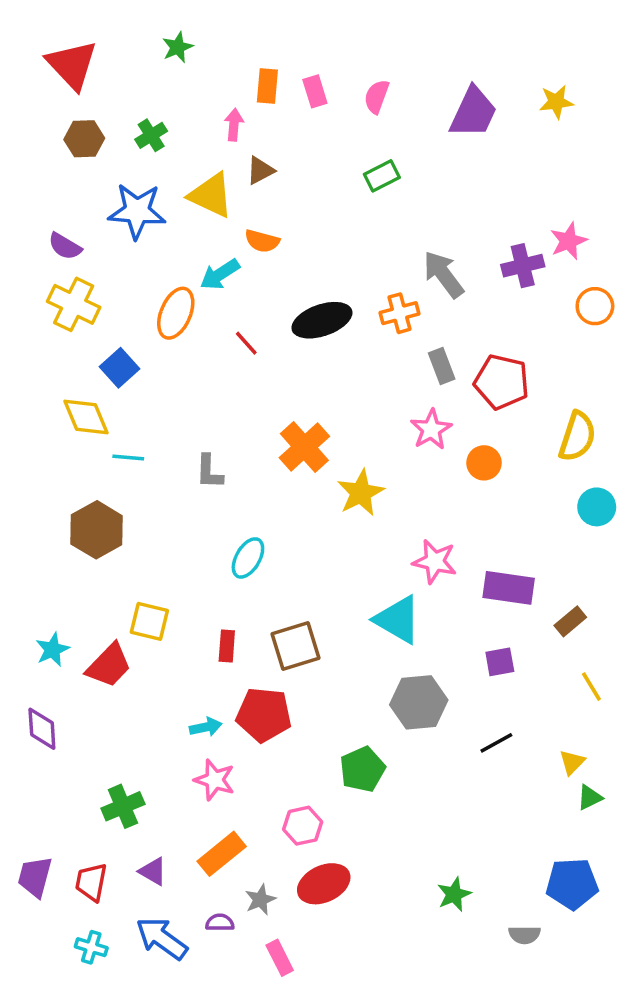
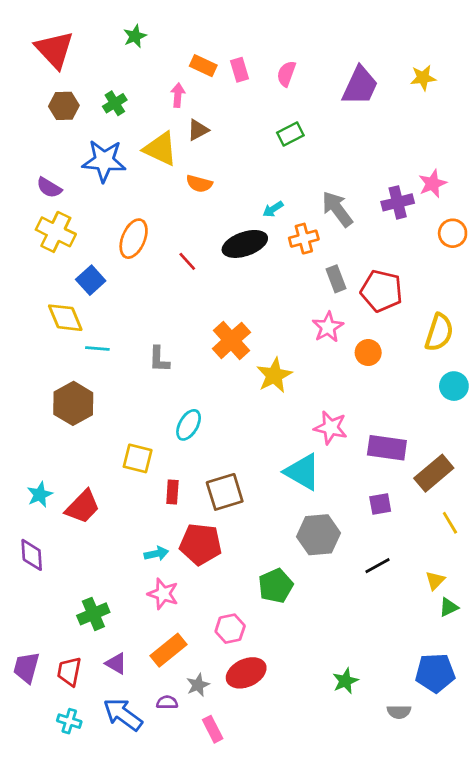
orange rectangle: (267, 86) -> (203, 66), turned -70
cyan arrow: (220, 274) -> (273, 209), moved, size x0.7
yellow square: (149, 621) -> (138, 458), moved
brown rectangle: (570, 621) -> (434, 473), size x1.6

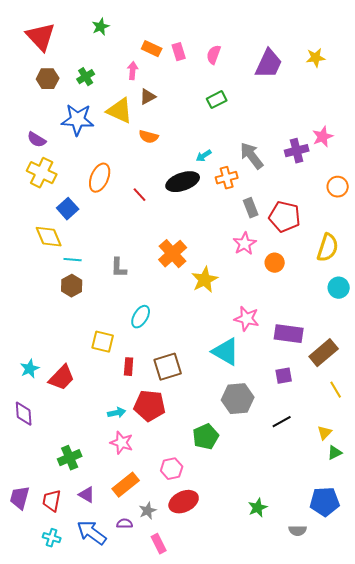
orange circle: (453, 233) -> (338, 187), moved
brown hexagon: (73, 403) -> (72, 286), moved, size x0.7

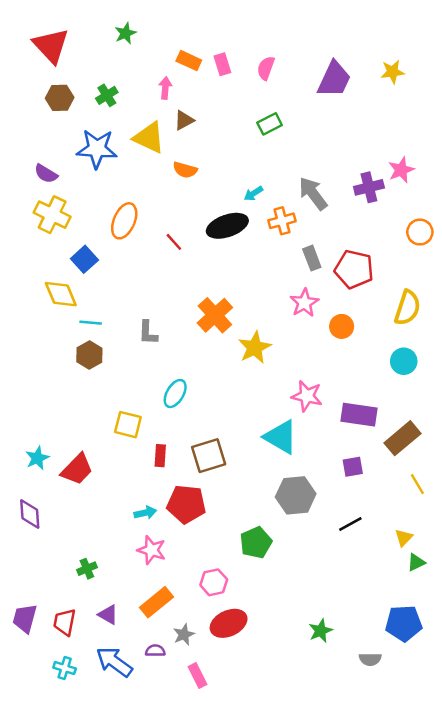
cyan circle: (339, 288) -> (404, 361), moved
green cross: (70, 458) -> (87, 569), size x0.7

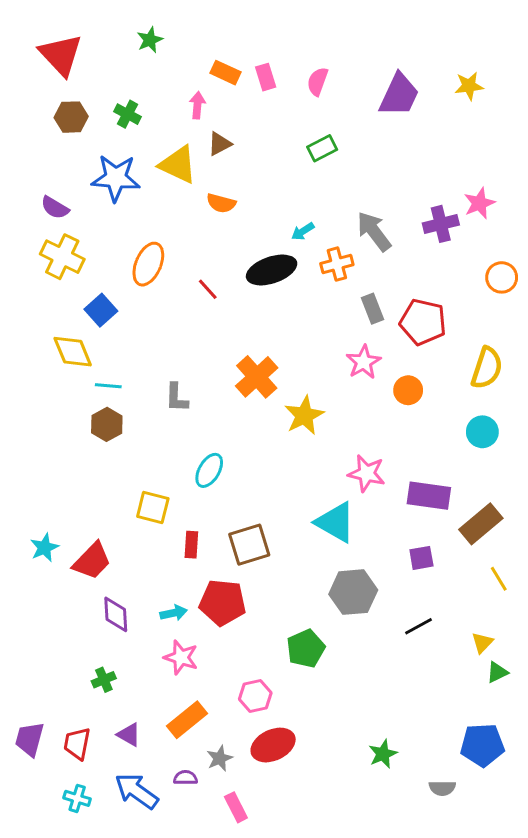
green cross: (107, 95) -> (128, 114), turned -30
purple diamond: (30, 514) -> (116, 614), moved

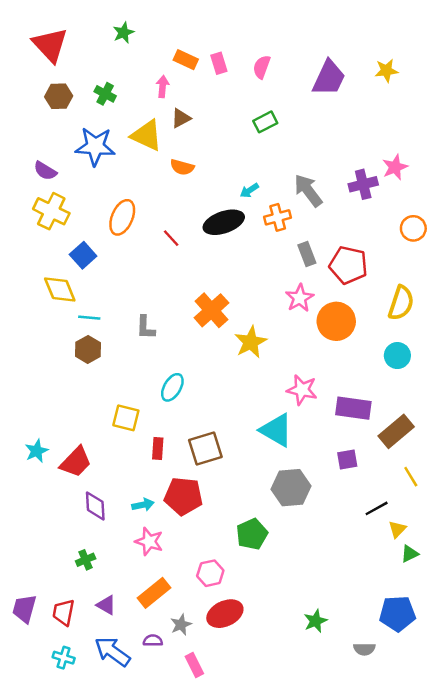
orange circle: (408, 390) -> (336, 321), size x1.6
black line: (419, 626) -> (377, 508), moved

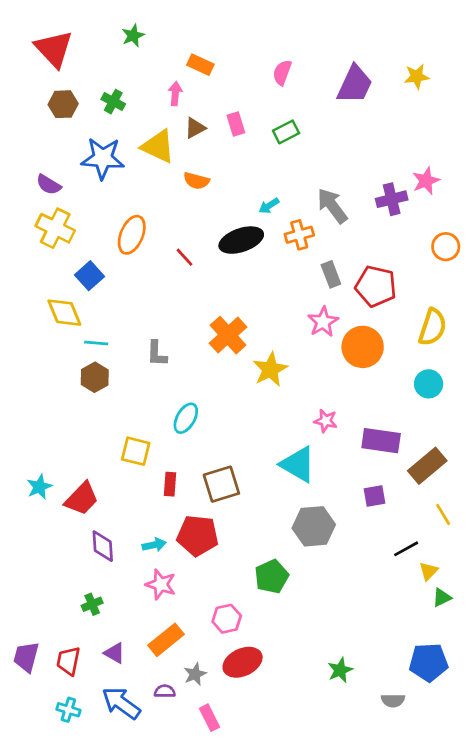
pink rectangle: (219, 63) -> (236, 124), moved
pink star: (302, 390) -> (326, 421), size x0.7

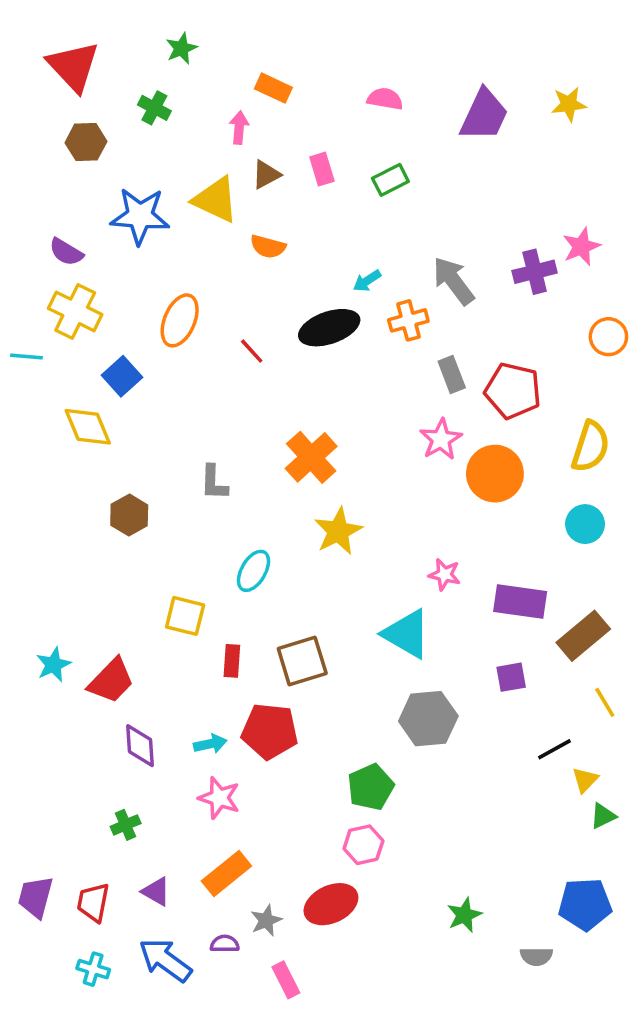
pink semicircle: (282, 73) -> (385, 99), turned 80
green cross: (113, 102) -> (154, 108), moved
cyan line: (96, 343) -> (26, 356), moved
yellow star: (270, 369) -> (338, 531), moved
pink hexagon: (227, 619) -> (363, 845), moved

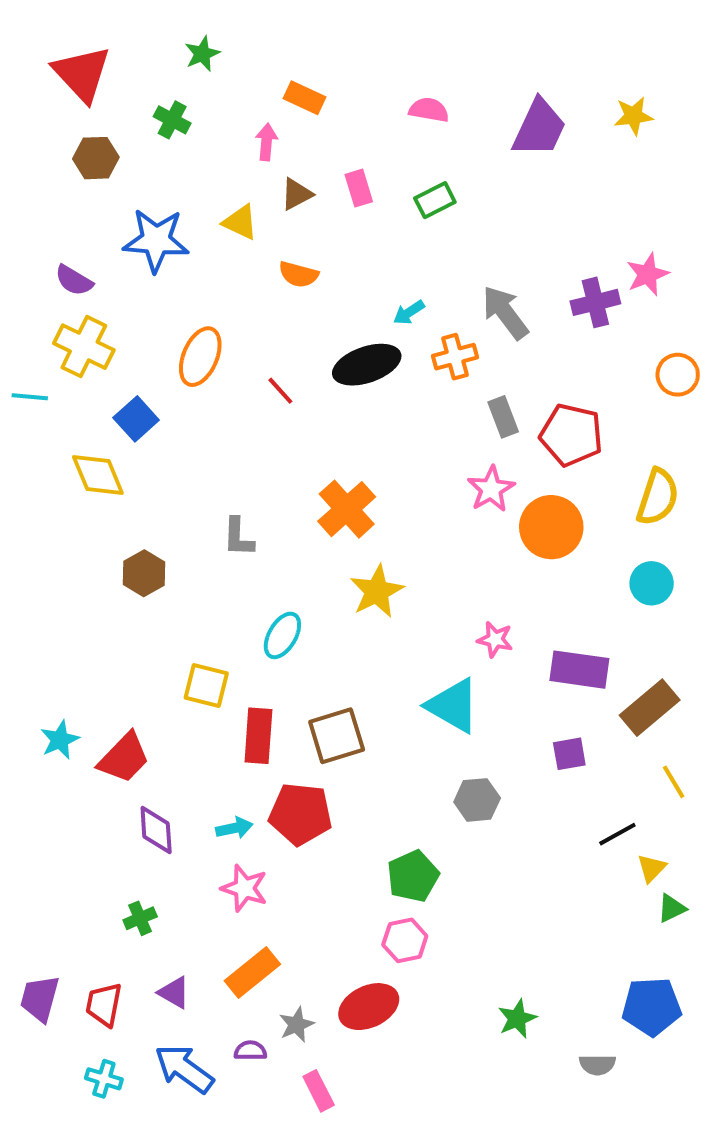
yellow triangle: (216, 200) -> (240, 222), size x0.7
red rectangle: (232, 661) -> (258, 736), size x1.5
gray hexagon: (428, 719) -> (477, 800), size x0.7

